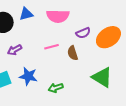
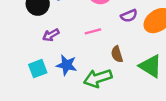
brown semicircle: (73, 53) -> (117, 54), moved
green arrow: (56, 88) -> (98, 78), size x1.6

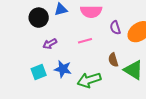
purple semicircle: (129, 16) -> (115, 28), turned 96
brown semicircle: (117, 54) -> (113, 60), moved

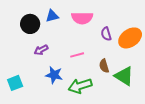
pink line: (85, 41) -> (77, 55), moved
cyan square: (39, 72) -> (15, 83), moved

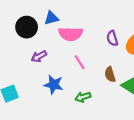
pink semicircle: (82, 18) -> (71, 34), moved
pink line: (77, 55) -> (80, 62), turned 72
green arrow: (80, 86) -> (83, 97), size x0.6

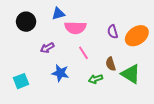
black circle: (27, 27) -> (26, 22), moved
green arrow: (83, 97) -> (96, 79), moved

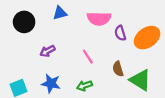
pink semicircle: (75, 28) -> (99, 19), moved
blue star: (60, 73) -> (51, 83), moved
green arrow: (96, 79) -> (84, 86), moved

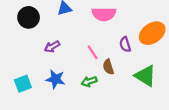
purple semicircle: (120, 33) -> (125, 44), moved
brown semicircle: (118, 69) -> (108, 67), moved

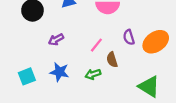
orange ellipse: (152, 33) -> (156, 42), moved
pink line: (93, 52) -> (96, 45), turned 72
green triangle: (145, 76) -> (149, 87), moved

